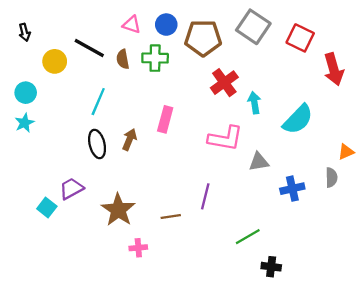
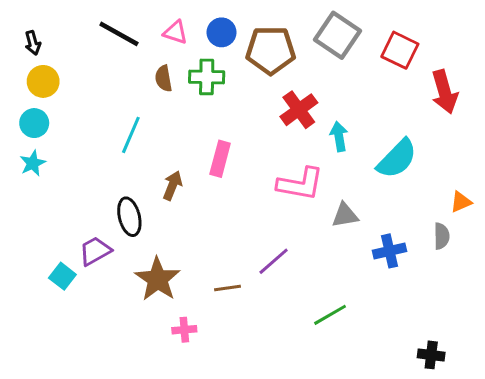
black line: (89, 48) -> (119, 34), moved
yellow circle: (55, 61) -> (43, 81), moved
black ellipse: (97, 144) -> (129, 217), moved
purple line: (205, 196) -> (274, 261), turned 35
black cross: (271, 267) -> (431, 355), moved

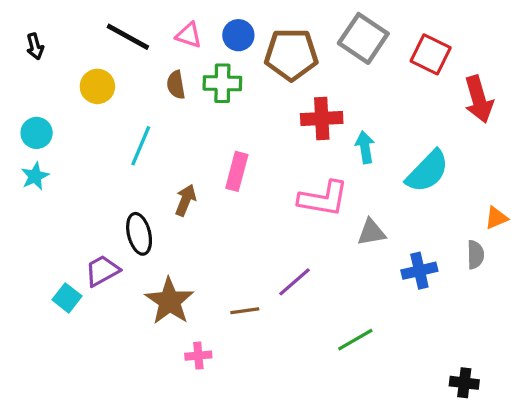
yellow circle: (43, 81) -> (97, 86), moved
red cross: (299, 110) -> (322, 118), turned 33

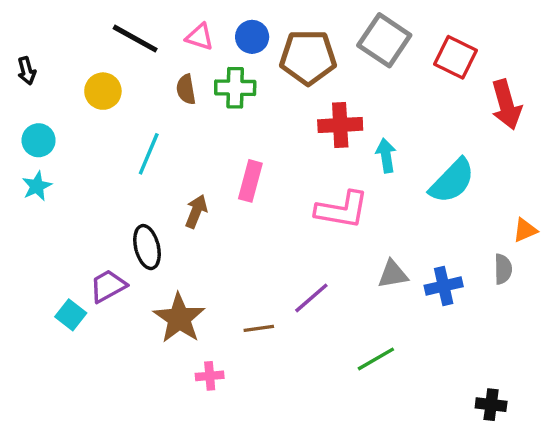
black arrow: (35, 46) -> (27, 71), moved
gray triangle: (371, 232) -> (393, 274), moved

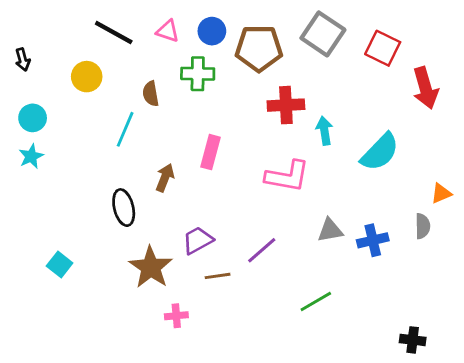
brown semicircle: (186, 89) -> (151, 94), moved
purple trapezoid: (108, 286) -> (198, 240), moved

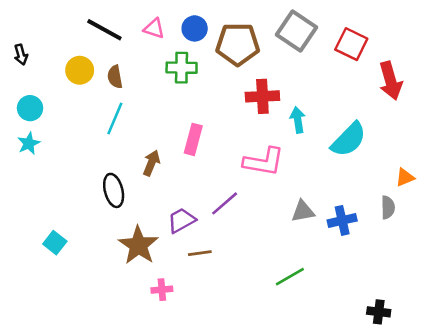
brown semicircle: (151, 94) -> (115, 77), moved
purple line: (262, 250) -> (225, 203), moved

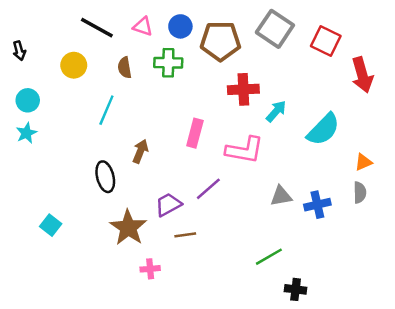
brown semicircle: (115, 77) -> (125, 68), moved
cyan arrow: (298, 120) -> (276, 111), turned 50
pink rectangle: (193, 139) -> (195, 133), moved
orange triangle: (405, 177) -> (363, 162), moved
black cross: (379, 312) -> (296, 289), moved

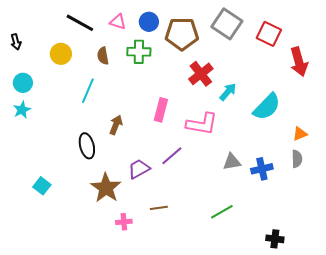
red cross: (243, 89) -> (201, 74), turned -35
brown line: (185, 235) -> (159, 208), moved
black cross: (296, 289) -> (275, 239), moved

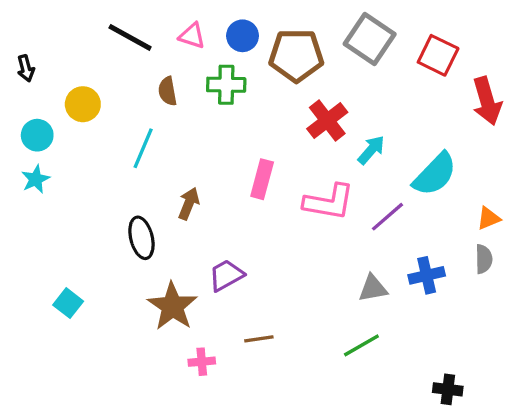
yellow circle: (61, 54) -> (83, 104), moved
purple line: (172, 156) -> (388, 217), moved
gray triangle: (232, 162) -> (373, 288), moved

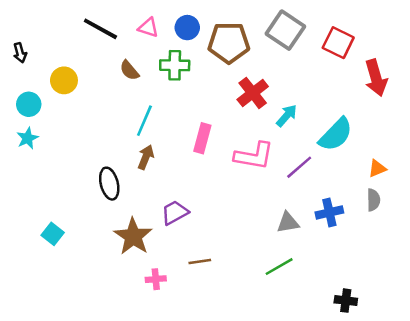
brown semicircle: (168, 91) -> (129, 70), turned -30
cyan line: (143, 148) -> (144, 121), moved

